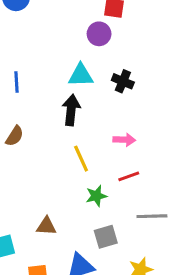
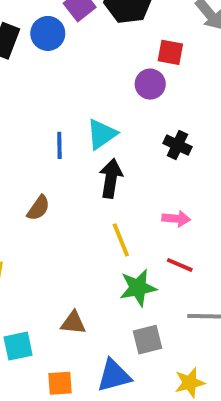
cyan triangle: (81, 75) -> (102, 134), moved, turned -36
blue line: (16, 82) -> (59, 145), moved
red line: (129, 176) -> (180, 265), turned 40
green star: (96, 196) -> (138, 288), size x1.4

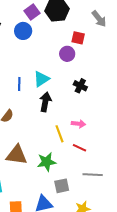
blue circle: (48, 33) -> (23, 31), moved
yellow line: (121, 240) -> (59, 134), moved
green star: (138, 288) -> (47, 162), moved
brown triangle: (73, 323) -> (17, 155), moved, size x1.6

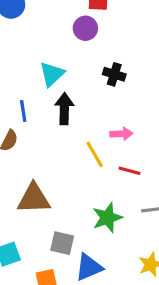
blue line: (19, 84) -> (23, 111), moved
green star: (47, 162) -> (107, 218), moved
gray square: (62, 186) -> (62, 243), moved, turned 35

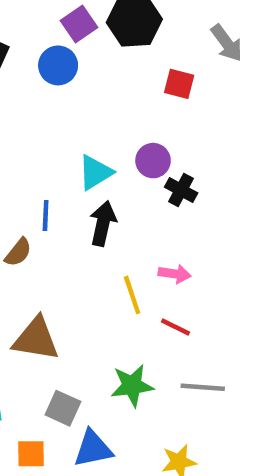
purple circle: (85, 28) -> (153, 161), moved

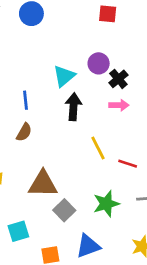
black cross: (181, 190) -> (118, 79), turned 30
blue line: (46, 215) -> (26, 100), moved
pink arrow: (175, 274) -> (119, 105), moved
gray square: (63, 408) -> (64, 210), moved, turned 30

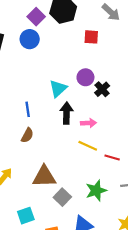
pink arrow: (119, 105) -> (88, 123), moved
yellow line: (98, 148) -> (88, 146), turned -36

